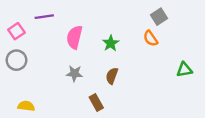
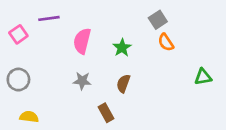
gray square: (159, 17) -> (158, 20), moved
gray circle: (16, 60) -> (18, 80), moved

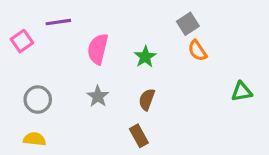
gray circle: (18, 80) -> (38, 100), moved
gray star: (82, 81) -> (98, 96), turned 30
brown rectangle: (106, 113) -> (139, 136), moved

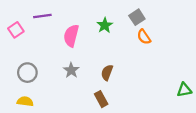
green star: (145, 57) -> (105, 25), moved
green triangle: (242, 92) -> (184, 90), moved

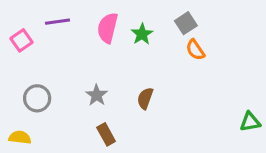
pink semicircle: (71, 36) -> (108, 28), moved
brown rectangle: (101, 99) -> (106, 134), moved
yellow semicircle: (25, 101) -> (20, 137), moved

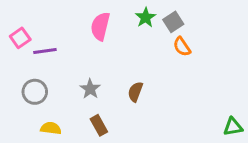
purple line: (57, 22) -> (45, 51), moved
green star: (142, 34) -> (146, 17), moved
green triangle: (250, 122) -> (233, 127), moved
yellow semicircle: (20, 137) -> (51, 128), moved

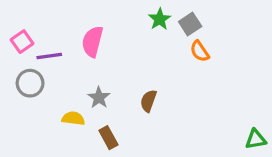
pink semicircle: (100, 26) -> (92, 42), moved
gray circle: (35, 92) -> (30, 83), moved
yellow semicircle: (51, 128) -> (73, 118), moved

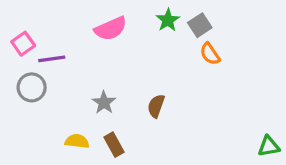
pink semicircle: (92, 42) -> (111, 29), moved, turned -128
yellow semicircle: (73, 118) -> (77, 141), moved

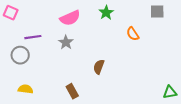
gray square: (200, 25) -> (157, 12), moved, turned 32
pink square: (23, 44) -> (11, 13), moved, turned -32
gray star: (104, 103) -> (66, 42), moved
yellow semicircle: (77, 141) -> (25, 89), moved

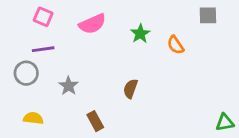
pink square: (11, 13) -> (43, 17), moved
green star: (106, 13) -> (140, 34), moved
gray star: (66, 42) -> (68, 86), moved

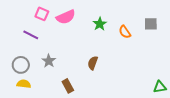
gray square: (208, 15) -> (151, 24), moved
pink square: (43, 17) -> (42, 14), moved
purple line: (43, 49) -> (31, 35), turned 35
gray circle: (26, 73) -> (21, 65), moved

